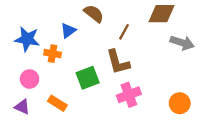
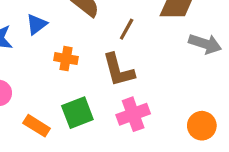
blue triangle: (68, 31) -> (37, 24), moved
orange cross: (53, 54) -> (66, 59), moved
green square: (88, 78) -> (77, 113), moved

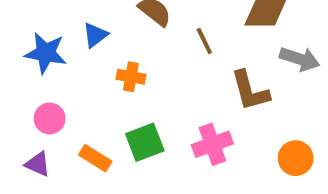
brown line: (127, 29) -> (204, 41), turned -55
brown L-shape: (118, 70) -> (250, 91), moved

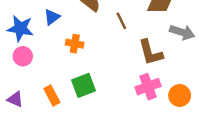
pink circle: (50, 118) -> (23, 56), moved
pink cross: (212, 144) -> (148, 87), moved
orange rectangle: (95, 158) -> (52, 95), turned 30

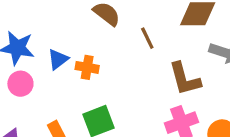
blue triangle: (52, 17) -> (58, 59), moved

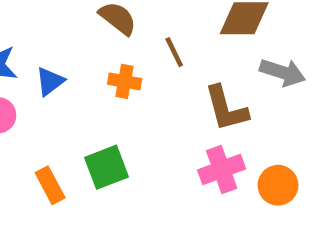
orange cross: (87, 67) -> (125, 81), moved

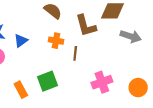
brown line: (174, 52) -> (75, 53), moved, turned 32
brown L-shape: (226, 108) -> (86, 26), moved
orange circle: (278, 185) -> (138, 88), moved

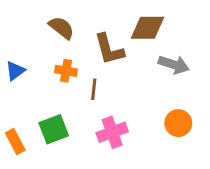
pink cross: (102, 82) -> (112, 132), moved
orange circle: (138, 88) -> (178, 123), moved

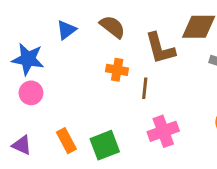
blue triangle: (15, 71) -> (66, 30), moved
green square: (54, 129) -> (105, 145), moved

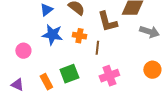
blue star: (28, 59) -> (52, 35), moved
green square: (105, 145) -> (69, 74), moved

